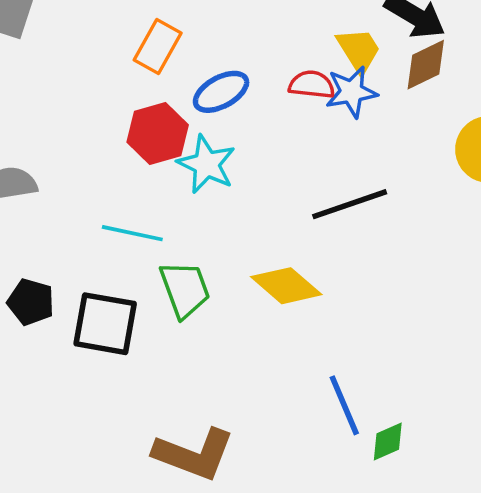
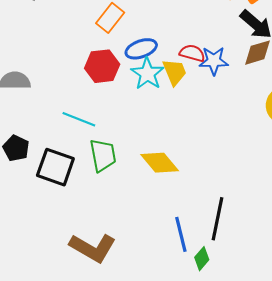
yellow trapezoid: (359, 50) -> (175, 72), moved
cyan star: (207, 164) -> (147, 74), moved
black line: (350, 204) -> (218, 219), moved, turned -69
green diamond: (388, 441) -> (202, 259), turned -35

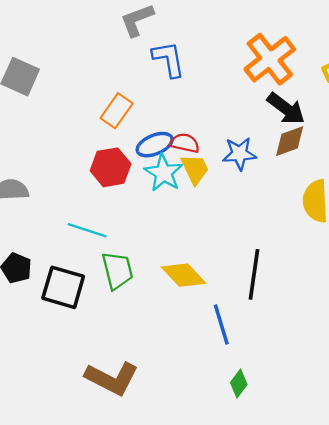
red semicircle: (192, 53) -> (185, 143), moved
black line: (218, 219) -> (254, 274), moved
blue line: (181, 234) -> (221, 324), moved

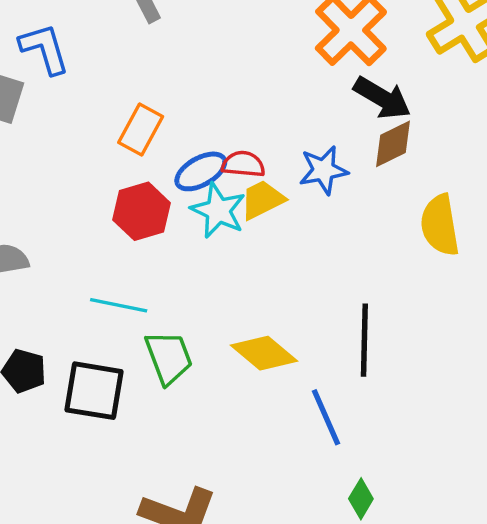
blue L-shape: (169, 59) -> (44, 49), moved
yellow trapezoid: (195, 169) -> (262, 200), turned -84

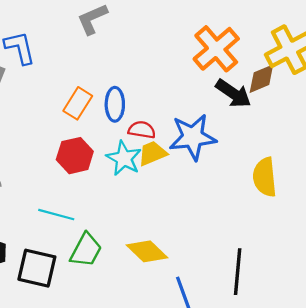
brown diamond: (393, 144) -> (261, 79), moved
blue star: (323, 170) -> (193, 137), size x1.5
blue ellipse: (201, 171) -> (115, 104), moved, turned -64
black line: (364, 340) -> (238, 272), moved
green trapezoid: (169, 358) -> (86, 250), turned 45

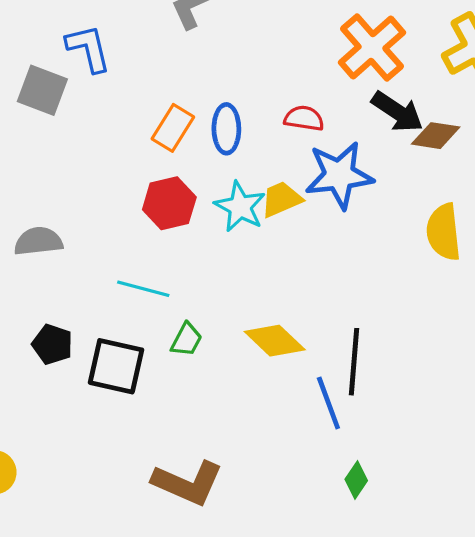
brown diamond: (261, 79) -> (436, 136), moved, turned 32
red semicircle: (142, 130) -> (304, 118), moved
green trapezoid: (86, 250) -> (187, 340), size x0.7
black line: (238, 272) -> (354, 362), moved

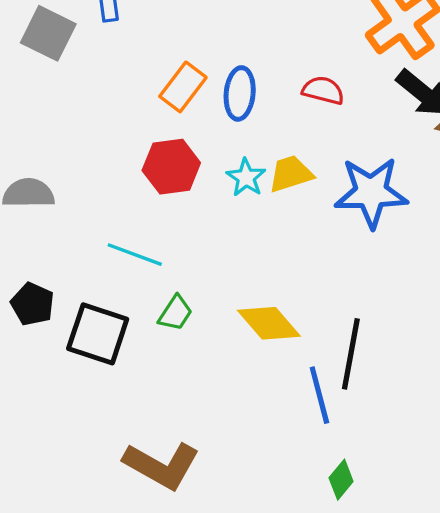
blue star: (339, 175) -> (371, 192), moved
cyan star: (240, 207) -> (246, 178), size x0.7

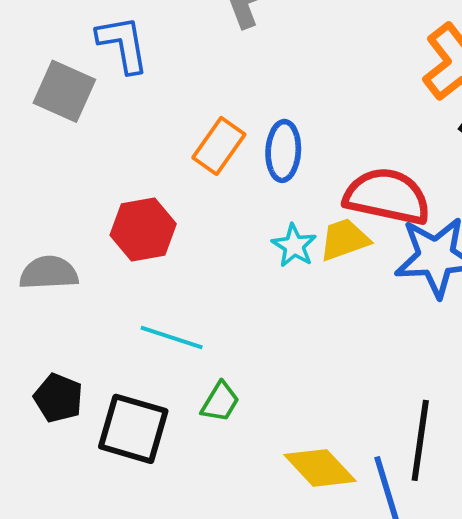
red semicircle: (323, 90) -> (387, 196), moved, size x1.8
red hexagon: (171, 167) -> (143, 229), moved
yellow diamond: (269, 323) -> (320, 468), moved

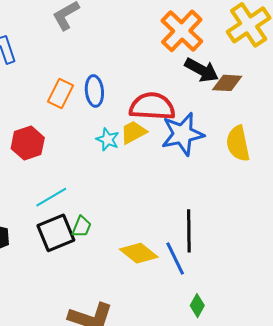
cyan line: (172, 338) -> (51, 197), turned -40
black square: (133, 429) -> (56, 233), moved, turned -30

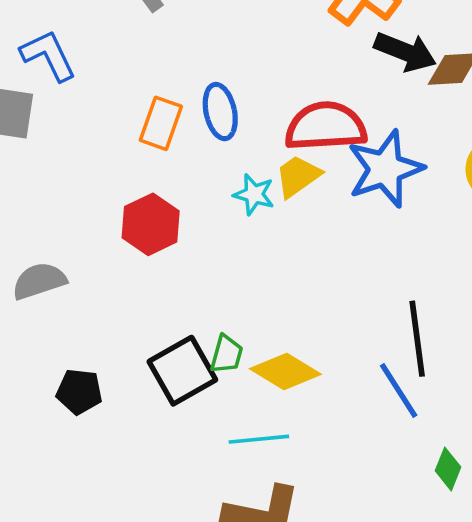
red hexagon: (28, 143) -> (151, 224), moved
cyan line: (51, 197) -> (259, 439), moved, turned 32
yellow diamond: (139, 253) -> (285, 372), moved

